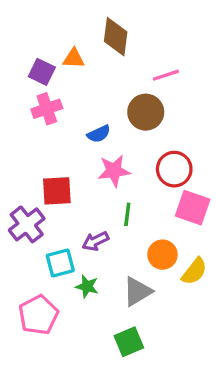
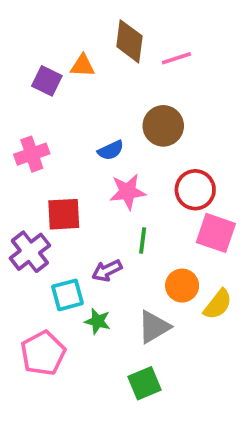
pink line: (166, 75) -> (176, 58), moved
pink cross: (47, 109) -> (32, 154), moved

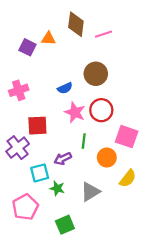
red circle: (195, 190) -> (101, 110), moved
pink star: (128, 192) -> (75, 112), turned 30
orange circle: (182, 286) -> (107, 158), moved
green square: (144, 383) -> (65, 225), moved

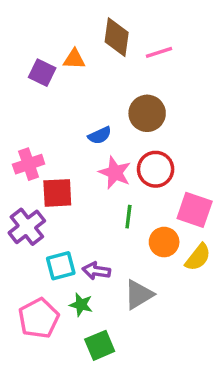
pink cross: (19, 90) -> (29, 164), moved
purple arrow: (63, 159) -> (96, 271), moved, turned 35
yellow semicircle: (128, 178) -> (198, 257), moved
green star: (57, 188) -> (81, 305), moved

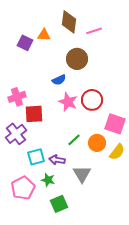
brown circle: (147, 113) -> (77, 59), moved
green line: (128, 217) -> (74, 140), moved, turned 40
gray triangle: (139, 295) -> (82, 174), turned -30

